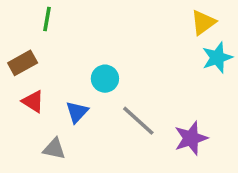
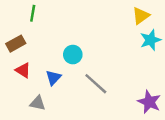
purple star: (191, 138) -> (149, 102), moved, turned -30

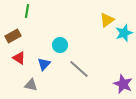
yellow triangle: (141, 16) -> (107, 20), moved

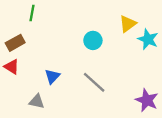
cyan star: (124, 33) -> (148, 39), turned -30
cyan circle: (60, 45) -> (93, 40), moved
red triangle: (19, 58) -> (12, 67), moved

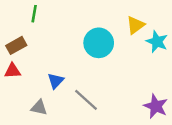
cyan circle: (93, 40) -> (99, 43), size x1.5
red triangle: (12, 67) -> (13, 71), turned -35
gray line: (94, 82) -> (86, 100), moved

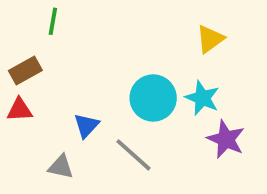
cyan star: (157, 42) -> (202, 98), moved
cyan circle: (99, 43) -> (153, 98), moved
purple star: (156, 106) -> (226, 139), moved

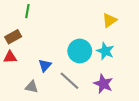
purple star: (226, 139) -> (103, 84), moved

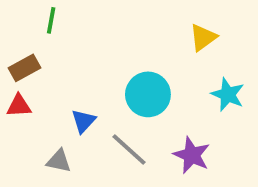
cyan star: (105, 51) -> (228, 94), moved

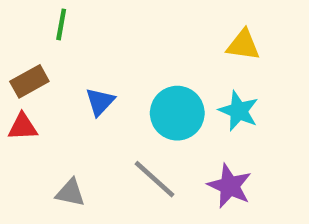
yellow triangle: (203, 37) -> (243, 45), turned 44
cyan star: (228, 94) -> (239, 111), moved
blue triangle: (83, 121) -> (100, 102), moved

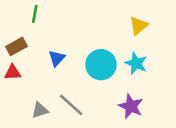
yellow triangle: (243, 45) -> (139, 26), turned -48
gray line: (154, 179) -> (71, 105), moved
gray triangle: (70, 193) -> (40, 110), turned -30

